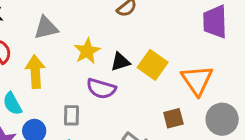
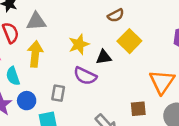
gray triangle: (46, 28) -> (36, 21), moved
yellow square: (153, 65) -> (129, 41), moved

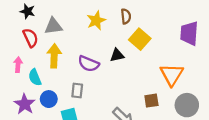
brown semicircle: (116, 15) -> (126, 16), turned -64
yellow star: (79, 44) -> (96, 20), moved
purple semicircle: (85, 76) -> (89, 64), moved

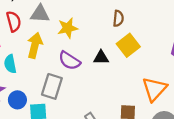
yellow star: (96, 20) -> (68, 28), moved
gray rectangle: (77, 91) -> (52, 86), size x1.5
blue circle: (49, 99) -> (17, 100), moved

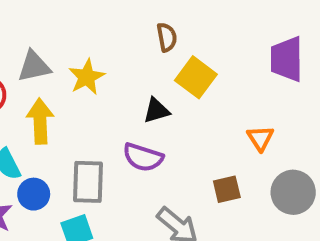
purple semicircle: (69, 61) -> (143, 157), moved
orange triangle: (154, 89) -> (260, 138), size x0.6
blue circle: (17, 100) -> (34, 194), moved

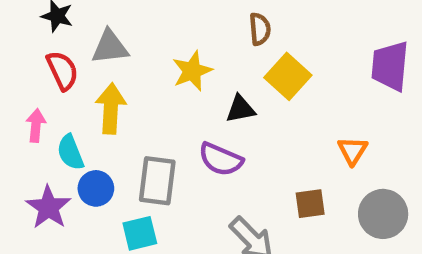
yellow star: (87, 77) -> (192, 71), moved

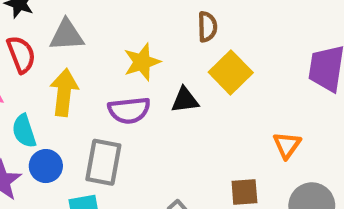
purple semicircle: (221, 159) -> (129, 110), moved, turned -33

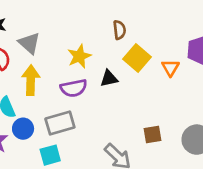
gray triangle: (67, 35) -> (29, 43), turned 50
orange triangle: (287, 145) -> (170, 68), moved
gray rectangle: (103, 162) -> (60, 123), turned 68

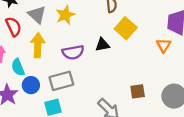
yellow star: (79, 56) -> (65, 15), moved
orange triangle: (170, 68) -> (164, 45), moved

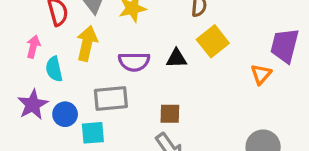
blue circle: (31, 85) -> (65, 114), moved
brown square: (138, 91) -> (170, 114), moved

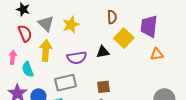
purple trapezoid: (285, 46) -> (149, 26), moved
orange triangle: (261, 74) -> (157, 54), turned 48

